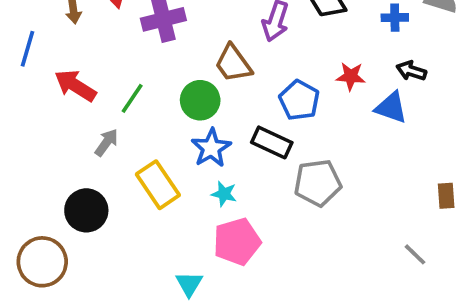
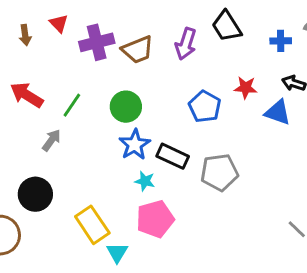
brown trapezoid: (233, 63) -> (138, 50), moved, turned -76
black rectangle: (272, 142) -> (173, 156), moved
yellow rectangle: (158, 185) -> (92, 225), moved

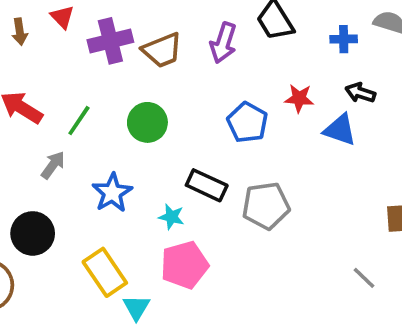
blue star: (135, 145) -> (112, 193), moved

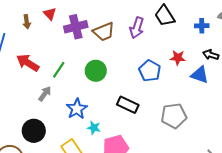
gray pentagon: (266, 206) -> (174, 116), moved
cyan star: (171, 217) -> (94, 128), moved

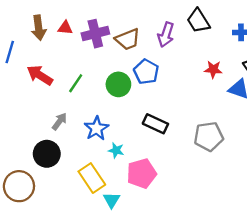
red triangle: (50, 14) -> (65, 28), moved, turned -40
brown arrow: (27, 22) -> (39, 28), size x1.5
blue pentagon: (150, 71) -> (146, 72), moved
gray arrow: (45, 94) -> (59, 121), moved

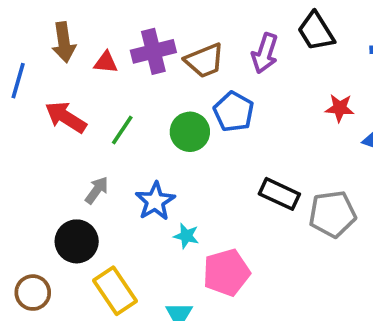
red triangle: (65, 28) -> (106, 62), moved
black rectangle: (155, 124) -> (279, 194), moved
yellow rectangle: (92, 178) -> (115, 291), moved
brown circle: (19, 186) -> (33, 293), size x0.7

